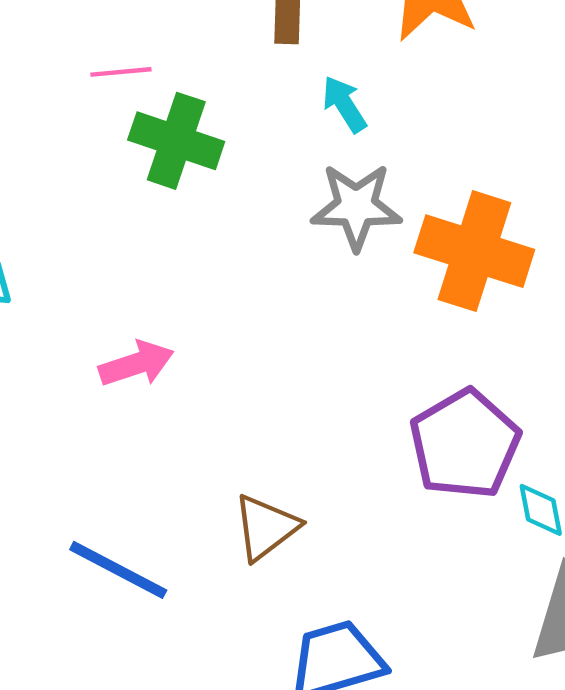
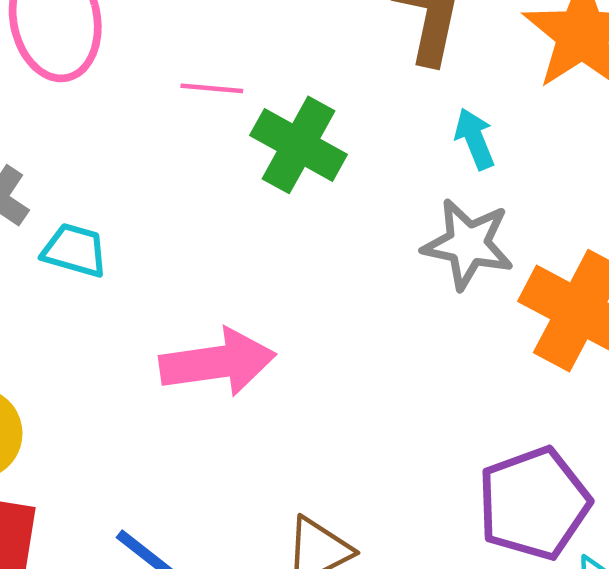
pink line: (121, 72) -> (212, 88), moved
pink arrow: (136, 364) -> (218, 362), size x1.5

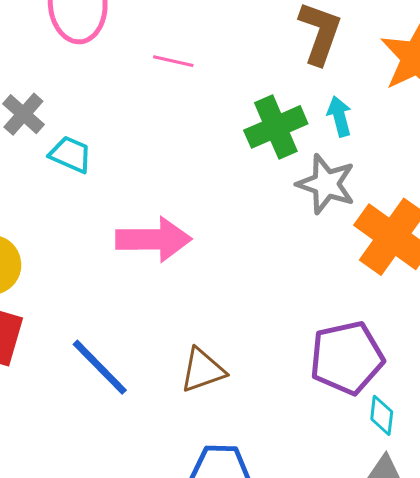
green cross: (299, 145) -> (276, 127), moved, turned 30

